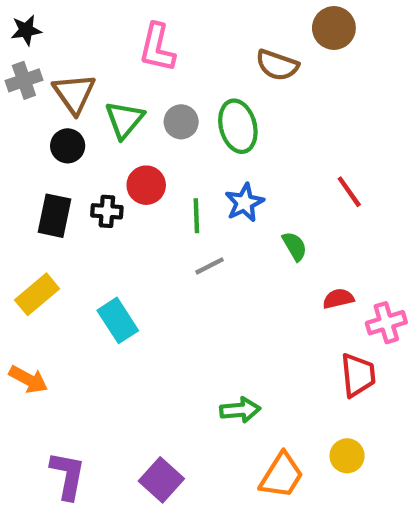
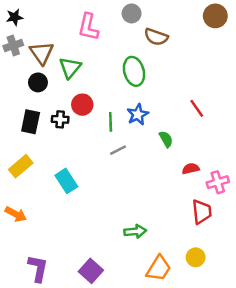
brown circle: (334, 28) -> (215, 16), moved
gray circle: (181, 122) -> (132, 13), moved

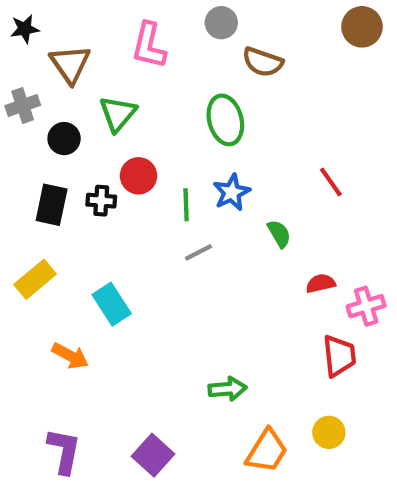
gray cross: (13, 45) -> (23, 105), moved
brown triangle: (42, 53) -> (70, 64), moved
orange arrow: (16, 214) -> (70, 356), moved

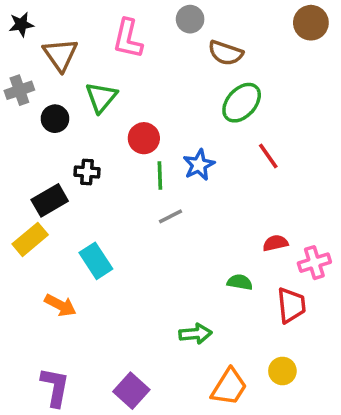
green ellipse: (225, 120) -> (242, 103), moved, turned 57
red circle: (138, 176) -> (144, 138), moved
red line: (331, 182) -> (268, 156), moved
black rectangle: (52, 205) -> (50, 200), moved, turned 48
green semicircle: (279, 234) -> (240, 282), moved, turned -50

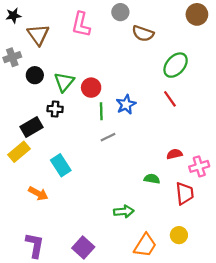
green triangle: (101, 97) -> (64, 82), moved
green ellipse: (242, 103) -> (176, 65), moved

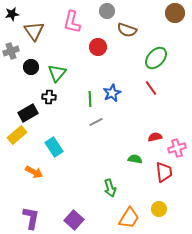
red circle: (91, 88) -> (98, 47), moved
green arrow: (124, 211) -> (110, 188), turned 78

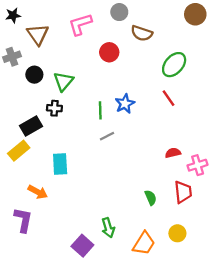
pink L-shape: (72, 22) -> (80, 24), turned 60
cyan rectangle: (54, 147) -> (60, 164), turned 30
green semicircle: (135, 159) -> (151, 198), moved, turned 56
green arrow: (110, 188) -> (108, 228), moved
purple L-shape: (31, 218) -> (23, 220), moved

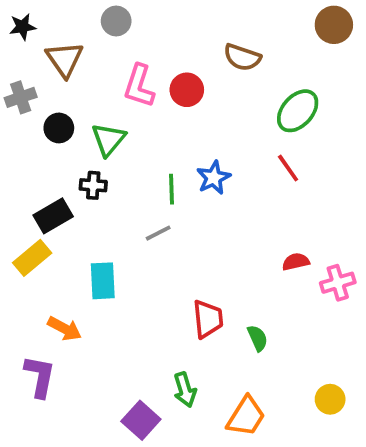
gray circle: (119, 12) -> (116, 21), moved
pink L-shape: (80, 24) -> (139, 86), moved, turned -55
gray line: (107, 136) -> (158, 233), moved
red trapezoid: (183, 192) -> (208, 319), moved
yellow circle: (177, 233) -> (330, 399), moved

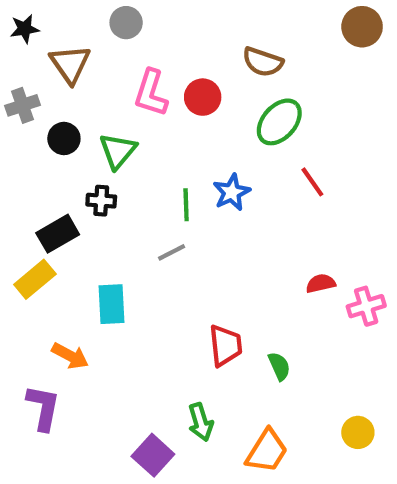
green ellipse: (298, 111) -> (279, 122), moved

